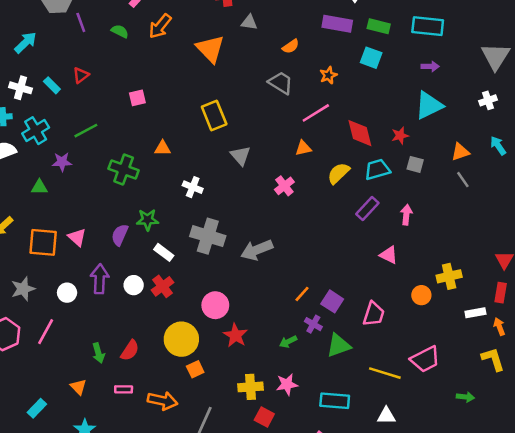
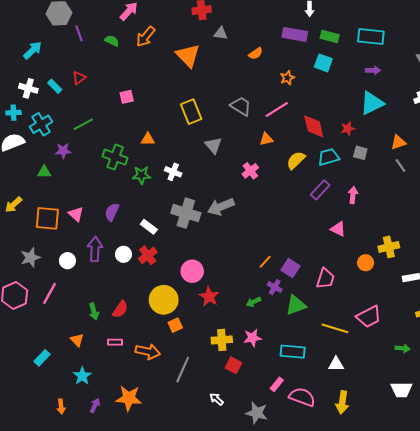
gray trapezoid: (281, 83) -> (241, 106), moved
green star: (147, 220) -> (141, 175), moved
gray arrow: (257, 250) -> (221, 207), moved

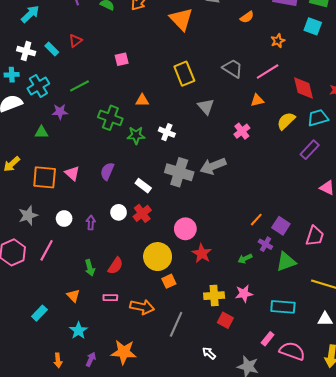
purple arrow: (95, 249) -> (91, 223), moved, size x0.6

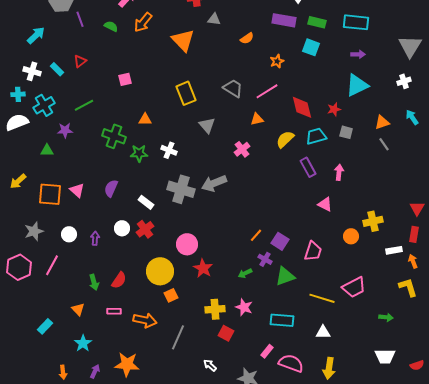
purple rectangle: (310, 150) -> (308, 167), turned -72
pink star: (244, 294) -> (244, 307), turned 30

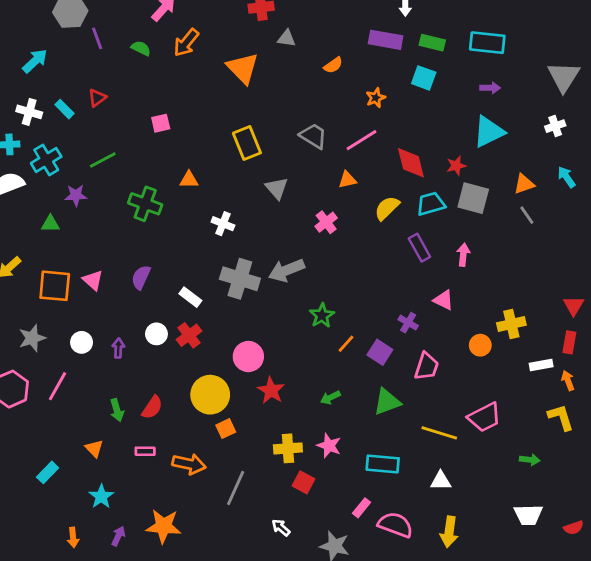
gray square: (346, 132) -> (473, 198), size x1.6
green star: (139, 153) -> (322, 316), moved, turned -30
purple cross: (265, 259) -> (408, 323), moved

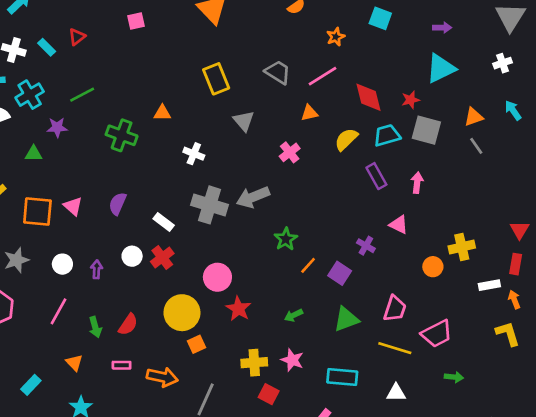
pink square: (161, 123) -> (136, 21), moved
pink trapezoid: (427, 366) -> (395, 309), moved
pink line: (57, 386) -> (58, 311), moved
green arrow: (530, 460) -> (454, 377), moved

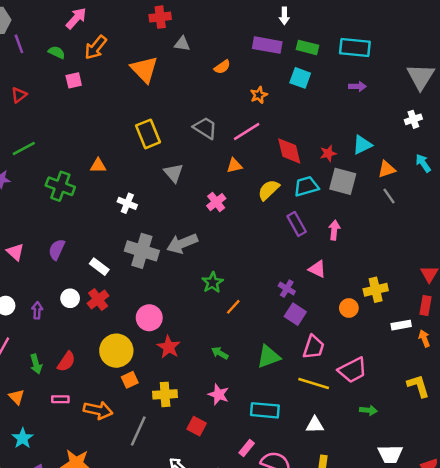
cyan triangle: (441, 68) -> (362, 145), moved, size x0.7
purple square: (340, 273) -> (295, 314), moved
green arrow: (294, 315) -> (220, 353), turned 56
yellow L-shape: (508, 334) -> (418, 386), moved
yellow cross: (254, 363) -> (165, 394), moved

